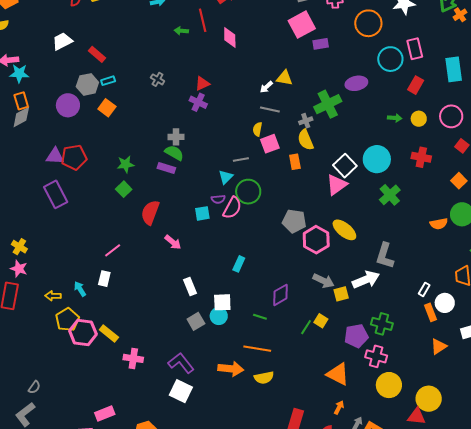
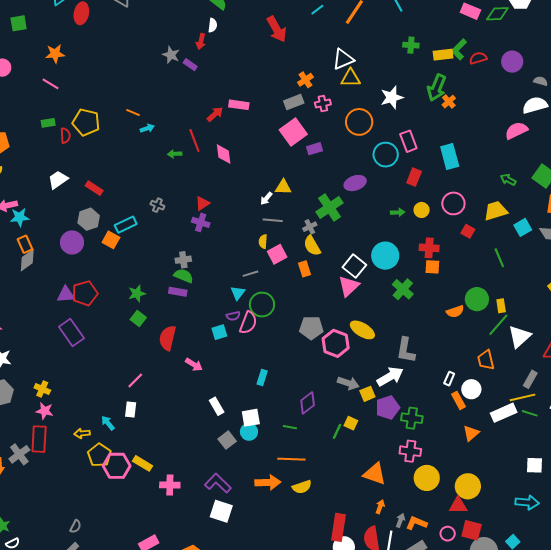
cyan rectangle: (108, 81) -> (126, 225), moved, size x1.5
orange square: (459, 181) -> (432, 267), moved, turned -35
purple pentagon: (356, 336) -> (388, 408), moved

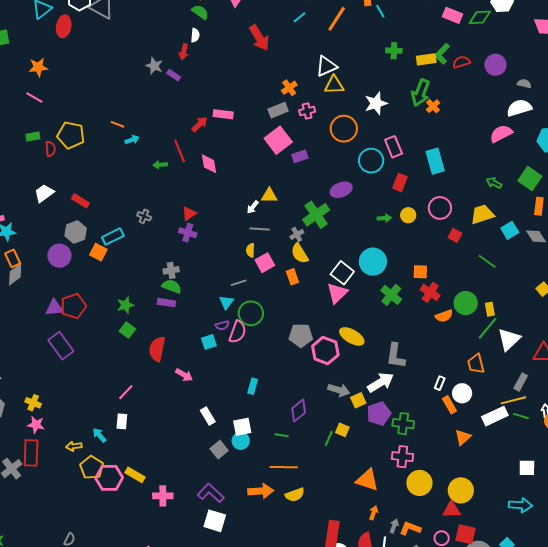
red cross: (429, 248) -> (430, 292), moved, turned 30
green line: (499, 258) -> (487, 261), turned -30

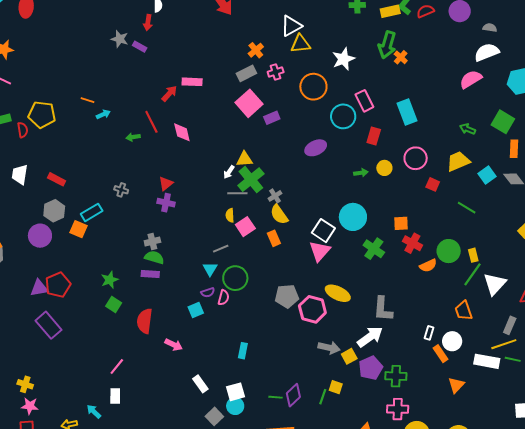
white trapezoid: (44, 193) -> (20, 175), turned -40
green cross: (316, 215) -> (251, 180), moved
pink semicircle: (238, 332) -> (223, 298), size x0.7
purple diamond: (299, 411) -> (293, 395), moved
white rectangle: (495, 416) -> (487, 361), turned 40

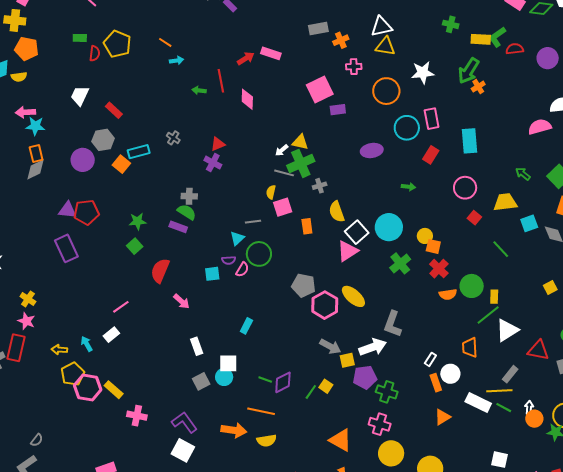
gray rectangle: (246, 73) -> (318, 29), moved
yellow circle: (384, 168) -> (425, 236), moved
yellow semicircle: (279, 215) -> (337, 212), moved
white rectangle: (115, 396) -> (111, 335), turned 35

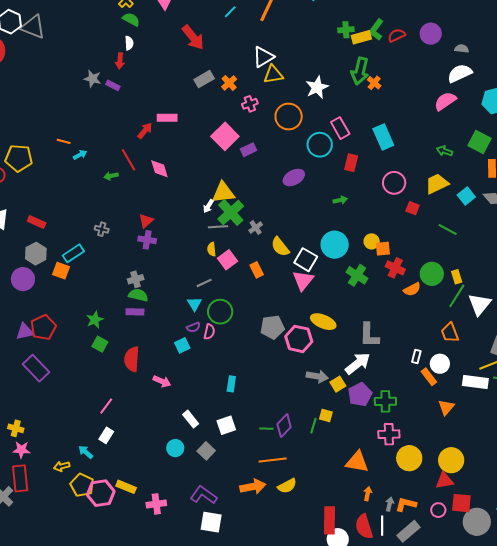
green cross: (451, 24) -> (346, 30), moved
yellow triangle: (300, 142) -> (223, 192), size x1.4
cyan circle: (224, 377) -> (175, 448), moved

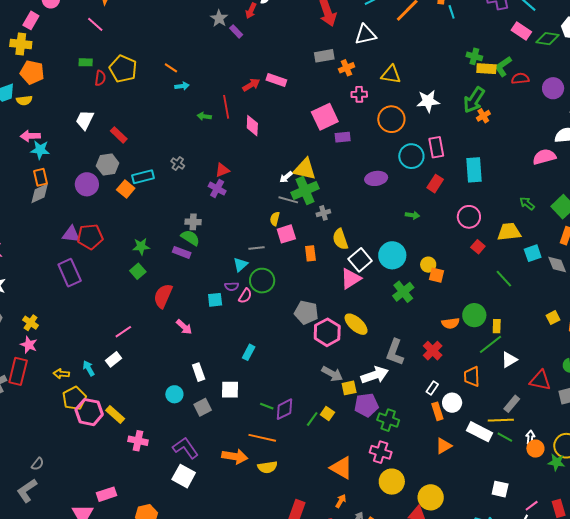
white triangle: (263, 57) -> (365, 35), moved
red cross: (395, 268) -> (433, 351), moved
white triangle: (480, 304) -> (509, 360), size x0.7

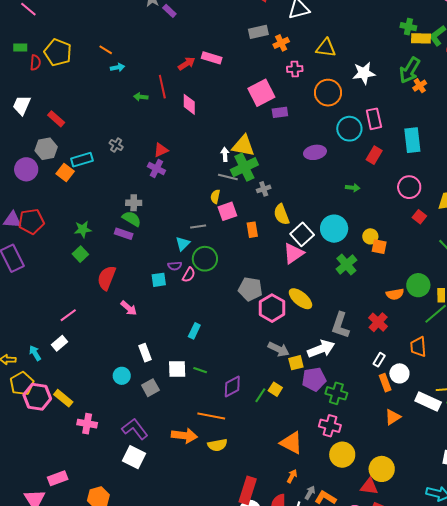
white arrow: (286, 177) -> (225, 154), turned 128
green line: (267, 406) -> (200, 370), moved

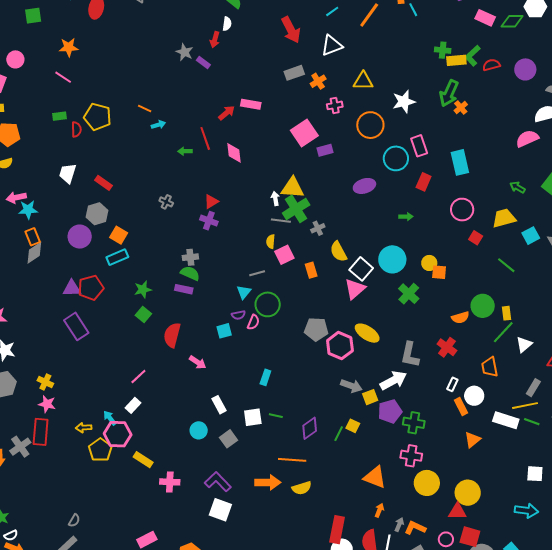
cyan rectangle: (82, 160) -> (117, 257), moved
pink hexagon: (37, 397) -> (118, 434), moved

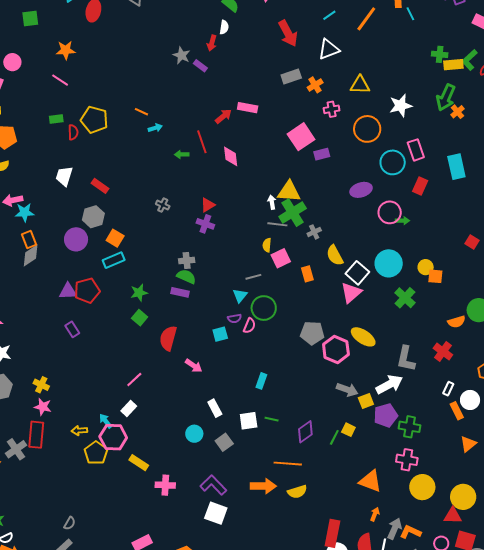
pink circle: (462, 210) -> (390, 212), moved
purple rectangle: (76, 326) -> (72, 329), size x0.6
gray arrow: (399, 525) -> (395, 529), size x1.5

